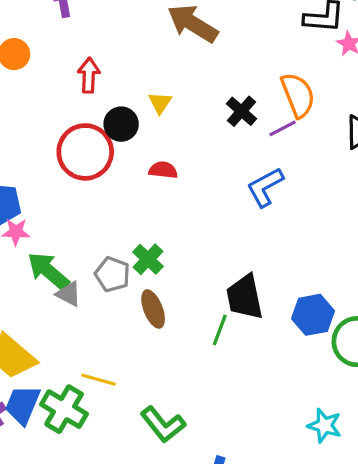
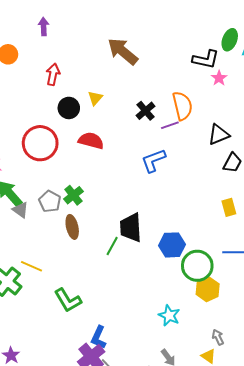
red circle: (85, 152) -> (40, 143), moved
red semicircle: (163, 170) -> (91, 141), size x1.4

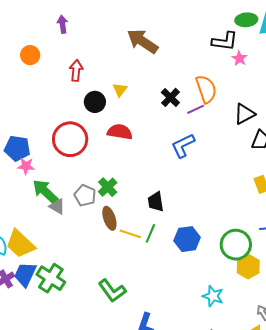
green ellipse: (230, 40) -> (246, 20), turned 70
black trapezoid: (131, 228) -> (156, 202), moved, size x0.7
blue hexagon: (172, 245) -> (187, 239), moved
yellow line: (31, 266) -> (130, 234), moved

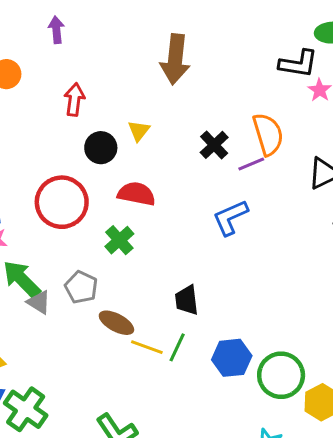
brown arrow: (142, 41) -> (175, 59), turned -120
green cross: (108, 187) -> (119, 240), moved
brown ellipse: (109, 218) -> (116, 323), turned -45
green circle: (236, 245) -> (281, 375), moved

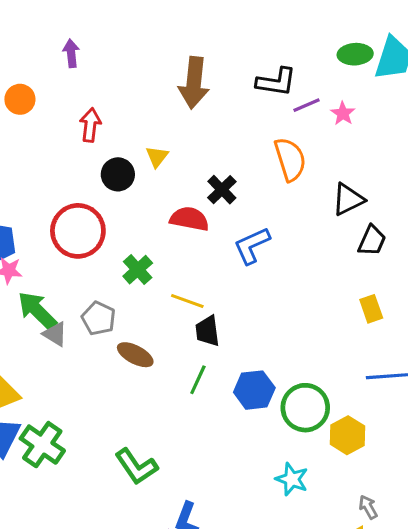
black L-shape: (298, 64) -> (276, 82), moved
black cross: (214, 145) -> (222, 190), moved
purple line: (251, 164) -> (306, 105), moved
red semicircle: (136, 194) -> (189, 219), moved
yellow line: (147, 347) -> (187, 301), moved

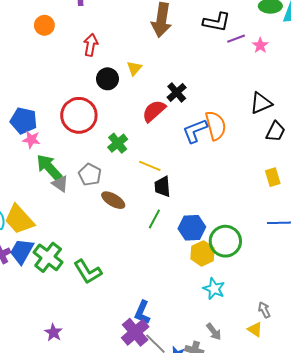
orange semicircle: (290, 159) -> (216, 126), moved
red semicircle: (189, 219) -> (154, 111), turned -55
yellow hexagon: (347, 435) -> (203, 253), moved
green L-shape: (136, 467) -> (88, 272), moved

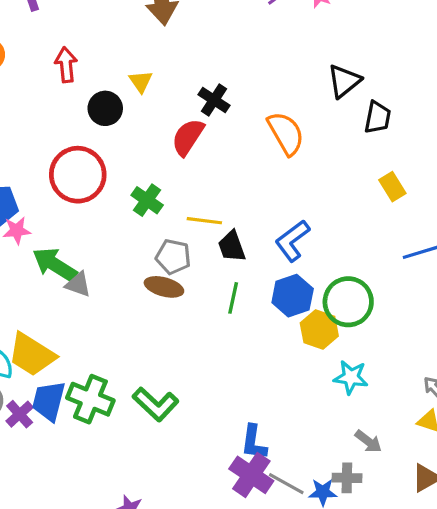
blue L-shape: (195, 131) -> (292, 241), moved
gray pentagon: (90, 175) -> (173, 257), moved

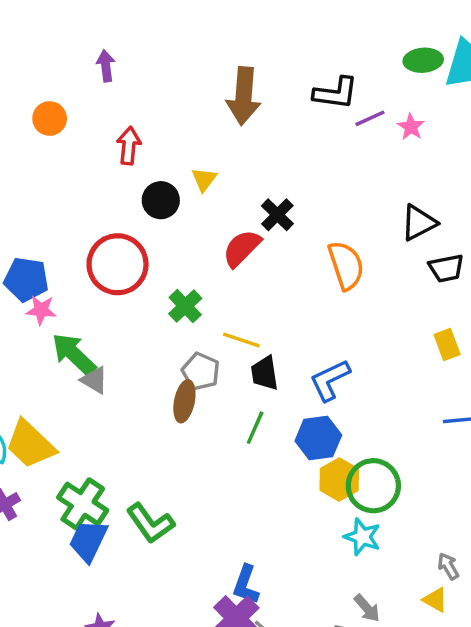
black trapezoid: (378, 117) -> (446, 268), turned 56
brown ellipse: (164, 287) -> (184, 401), turned 75
green circle: (348, 302) -> (373, 486), moved
blue trapezoid: (49, 401) -> (88, 541), moved

